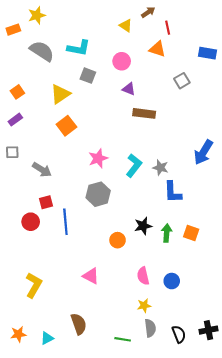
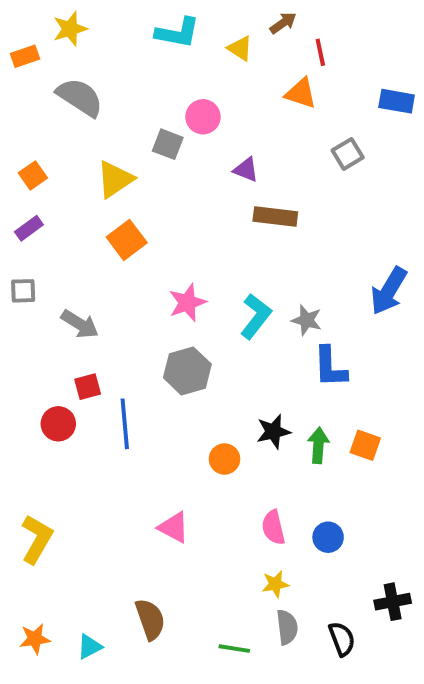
cyan L-shape: (79, 48) -> (178, 33), moved
pink circle: (122, 61) -> (203, 117), moved
yellow L-shape: (34, 285) -> (37, 539), moved
black cross: (208, 330) -> (393, 602), moved

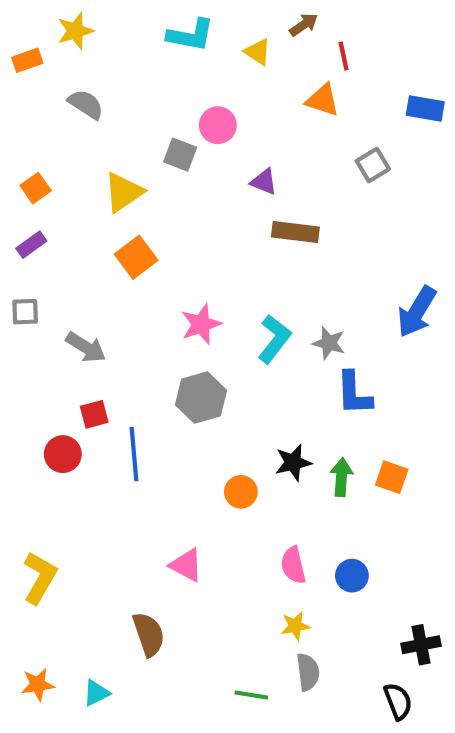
gray semicircle: (80, 97) -> (86, 104), size x0.7
brown semicircle: (150, 619) -> (149, 634), moved
black semicircle: (342, 639) -> (398, 701), moved

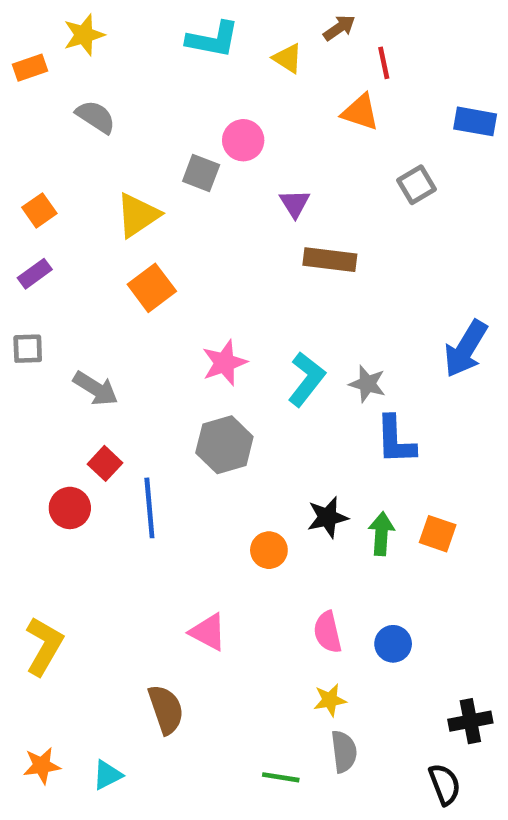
purple triangle: (264, 182) -> (295, 203), turned 36
red square: (94, 414) -> (105, 463), turned -32

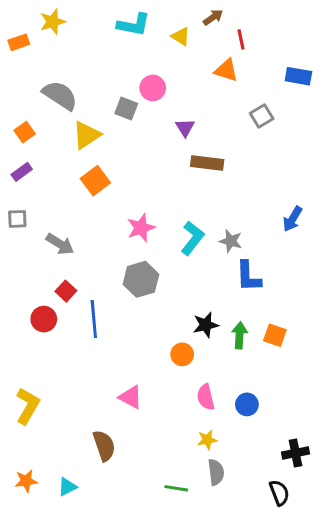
gray semicircle: (96, 117) -> (60, 95), moved, size x1.4
blue arrow: (466, 349) -> (293, 219), size x0.7
orange circle: (269, 550) -> (182, 354), moved

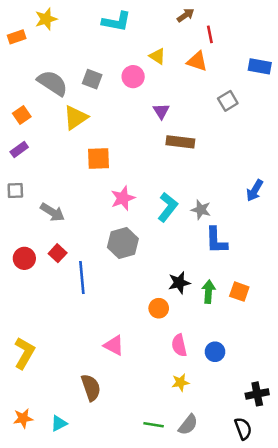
yellow triangle: (181, 36) -> (157, 56), moved
gray square: (126, 109) -> (92, 79), moved
orange square: (95, 181) -> (99, 159), moved, turned 35
red circle: (44, 319) -> (24, 258), moved
gray semicircle: (216, 472) -> (188, 425), moved, turned 45

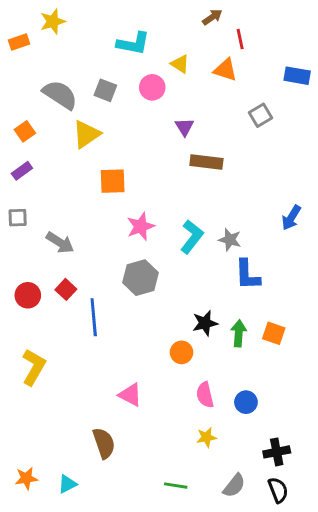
cyan L-shape: (116, 22) -> (133, 43), moved
yellow L-shape: (24, 353) -> (34, 367), moved
black cross: (257, 394) -> (277, 452), moved
gray semicircle: (188, 425) -> (234, 486), moved

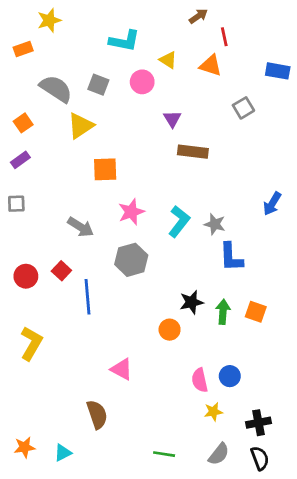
orange rectangle: (19, 42) -> (23, 49), moved
gray arrow: (60, 243) -> (81, 227), moved
pink semicircle: (205, 395) -> (200, 380), moved
yellow star: (206, 437) -> (213, 412), moved

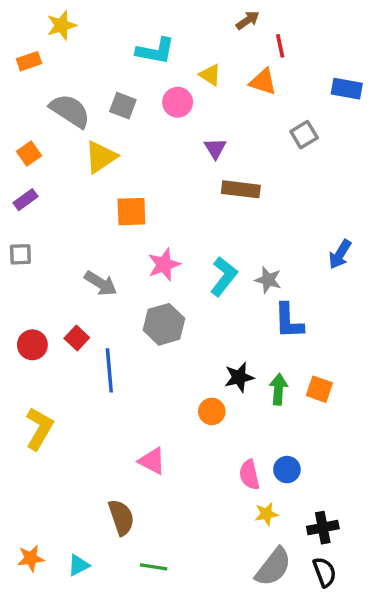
green line: (164, 454) -> (154, 567), moved
gray semicircle: (219, 454) -> (273, 567), size x1.4

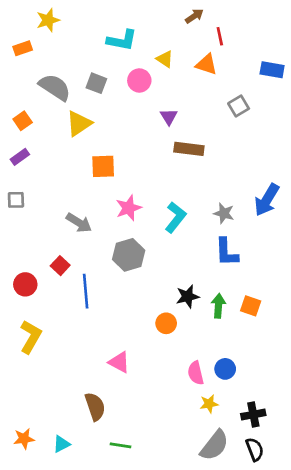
blue arrow: (340, 254) -> (267, 200), size x1.4
gray star: (268, 280) -> (224, 213), moved
red circle: (32, 345) -> (25, 284), moved

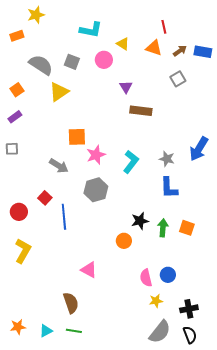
brown arrow: (194, 16) -> (180, 51), moved
orange square: (103, 166) -> (77, 137), moved
green line: (121, 445) -> (74, 331), moved

